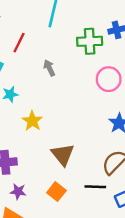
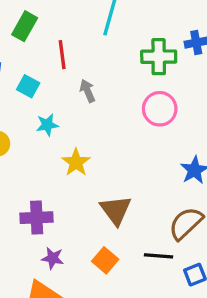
red line: (19, 43) -> (62, 55), turned -36
gray arrow: (49, 68) -> (87, 91), moved
pink circle: (109, 79) -> (160, 109), moved

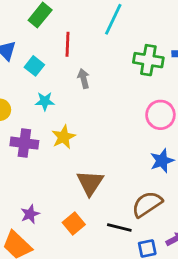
pink circle: (160, 109) -> (160, 115), moved
purple cross: (37, 218) -> (24, 143), moved
purple star: (53, 258) -> (30, 214), turned 30

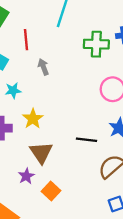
brown triangle: (90, 183) -> (41, 152), moved
purple star: (30, 214) -> (26, 176), moved
black line: (119, 228) -> (87, 140), moved

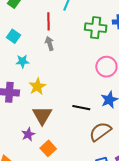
red line: (26, 40) -> (49, 21), moved

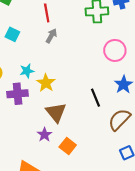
gray arrow: (50, 43) -> (51, 36), turned 56
cyan star: (22, 61) -> (27, 71), moved
black line: (81, 108) -> (95, 98), turned 66

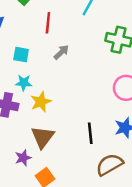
red line: (47, 13) -> (48, 23), moved
cyan square: (12, 34) -> (21, 55), moved, turned -32

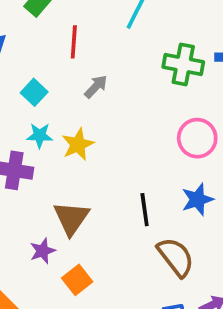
cyan square: (21, 55) -> (34, 92), turned 35
yellow star: (41, 102) -> (78, 144), moved
brown semicircle: (109, 165) -> (176, 257), turned 84

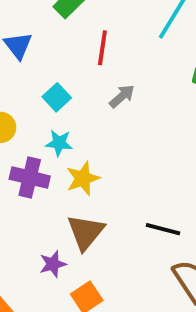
yellow star: (78, 144) -> (83, 178), moved
black line: (145, 210) -> (163, 229), turned -72

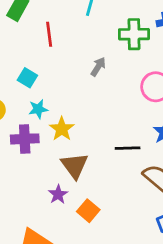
gray arrow: (122, 96) -> (98, 67), moved

